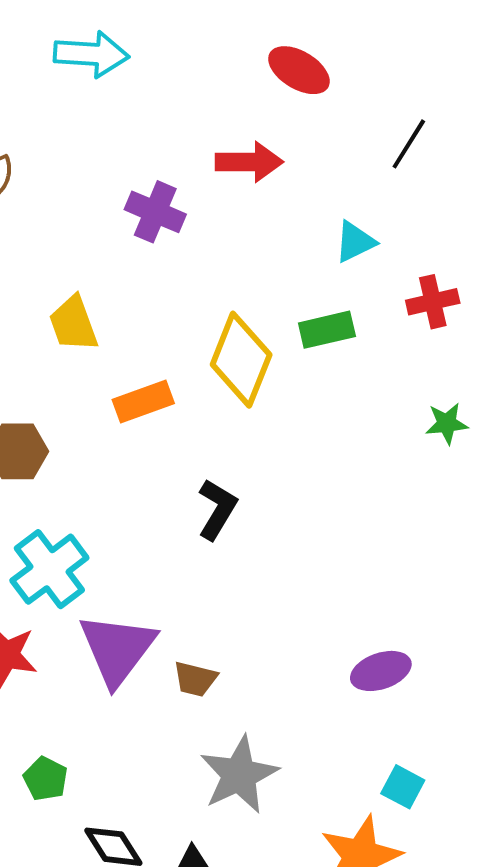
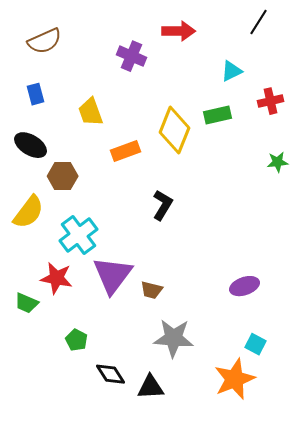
gray star: (239, 775) -> (174, 338), turned 30

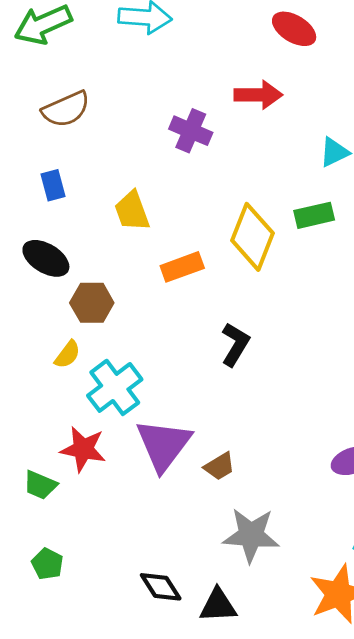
yellow semicircle: (28, 212) -> (67, 354), moved, size x0.6
brown trapezoid: (152, 290) -> (219, 466), turned -45
green pentagon: (76, 340) -> (47, 564), moved

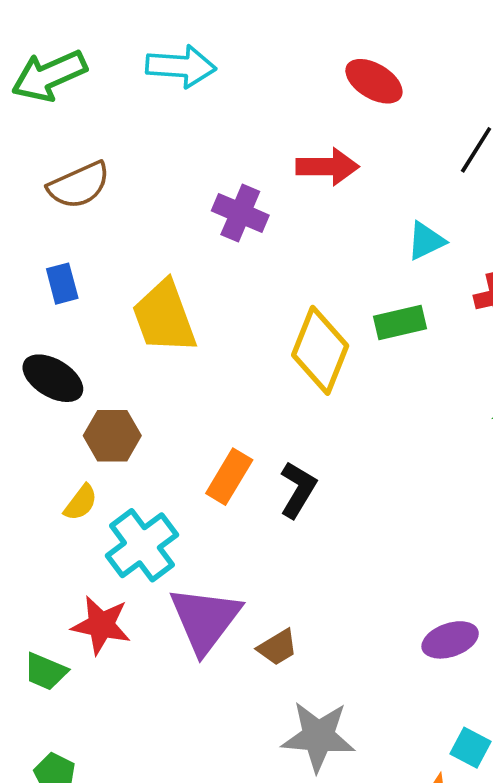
yellow trapezoid: (132, 211) -> (164, 317), size x1.4
orange rectangle: (182, 267) -> (229, 477), moved, turned -39

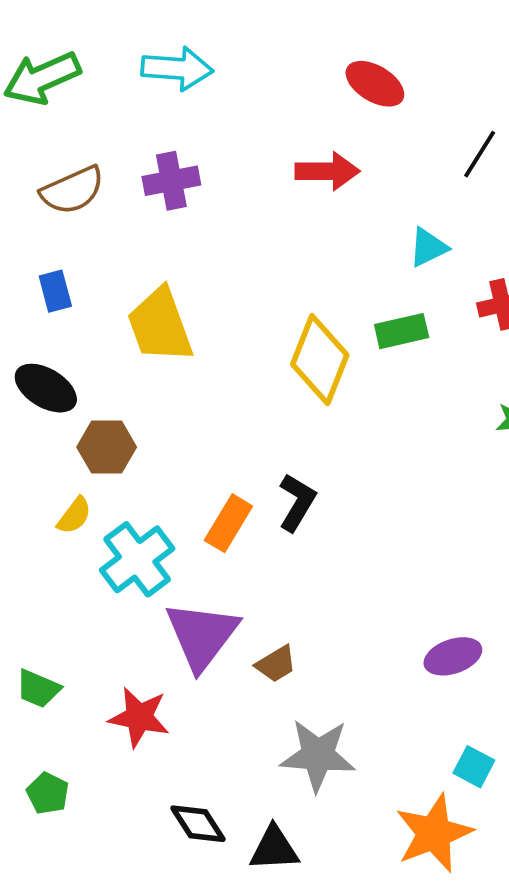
purple cross: (240, 213) -> (171, 181), moved, turned -34
orange rectangle: (229, 477) -> (228, 523), moved
red star: (101, 625) -> (139, 717), moved

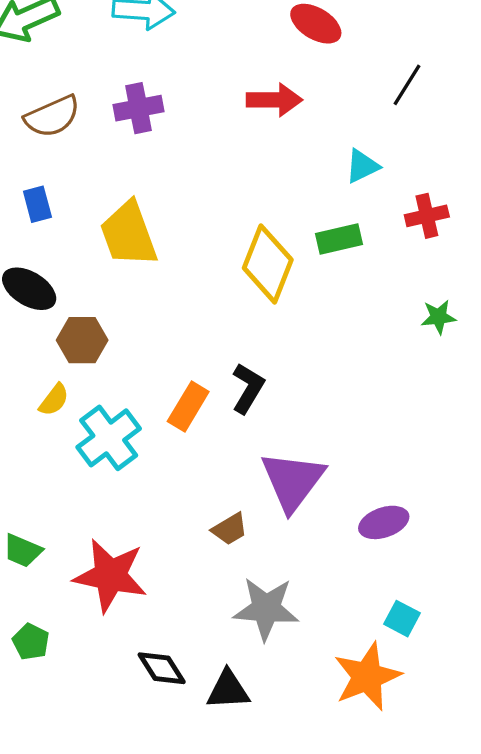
purple triangle: (202, 635) -> (293, 481), moved
red star: (139, 717) -> (110, 575), size x1.4

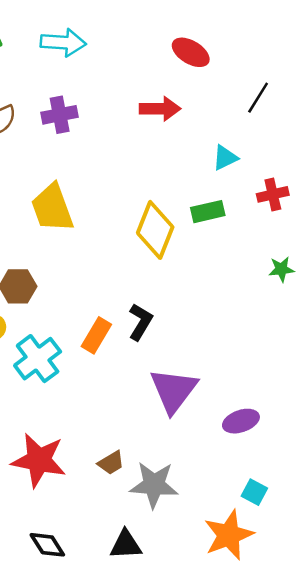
brown trapezoid: (230, 529) -> (111, 463), moved
black diamond: (162, 668) -> (47, 545), moved

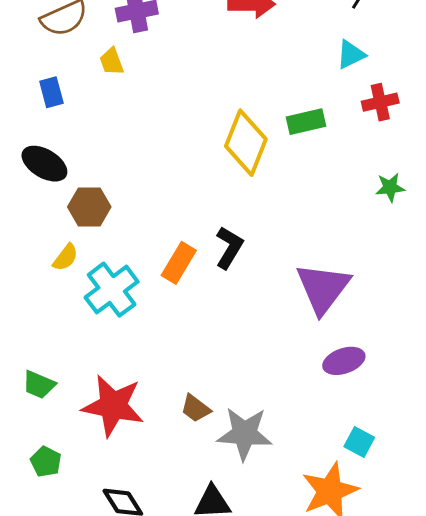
cyan triangle: (225, 158) -> (351, 54), moved
yellow trapezoid: (52, 208) -> (112, 61), moved, size x0.5
purple triangle: (174, 390) -> (323, 288), moved
brown trapezoid: (111, 463) -> (196, 408), turned 68

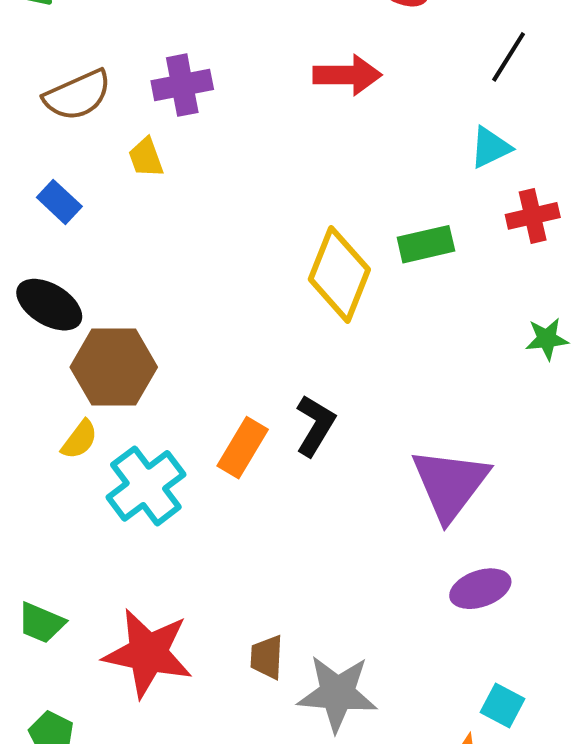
blue rectangle: (51, 92) -> (59, 202), turned -32
brown hexagon: (89, 207) -> (114, 367), size x1.4
brown trapezoid: (196, 408) -> (267, 657), turned 56

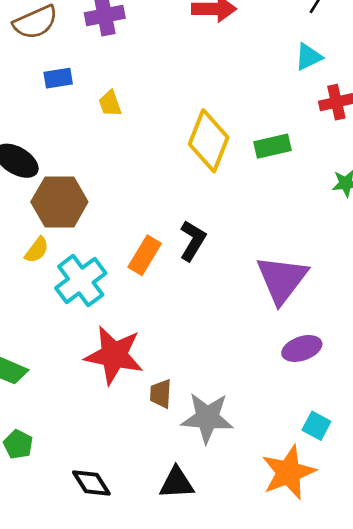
yellow trapezoid: (146, 158) -> (110, 103), moved
blue rectangle: (59, 202) -> (58, 78), moved, turned -52
green rectangle: (426, 244) -> (273, 146), moved
red star: (148, 653) -> (114, 355), moved

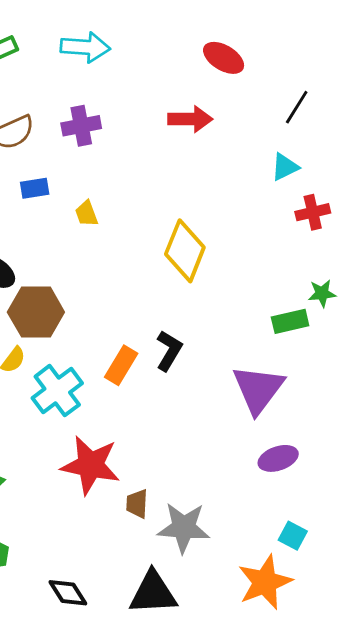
green rectangle: (273, 146) -> (290, 321), moved
black triangle: (177, 483) -> (153, 593), size x1.4

